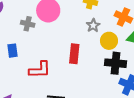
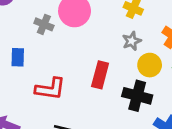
black cross: (116, 63) -> (137, 96), moved

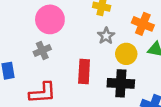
gray cross: (44, 24) -> (42, 51), moved, turned -35

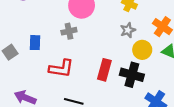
red rectangle: (84, 72) -> (104, 70), moved

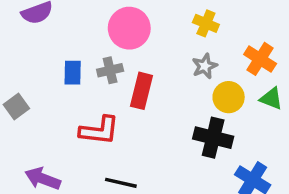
blue rectangle: (35, 43) -> (73, 73), moved
red rectangle: (104, 70) -> (141, 91), moved

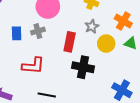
red rectangle: (141, 91) -> (70, 42), moved
black cross: (213, 138) -> (83, 67), moved

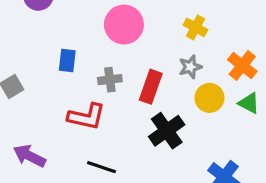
gray cross: (38, 31) -> (110, 80), moved
black cross: (83, 67) -> (167, 131), turned 35

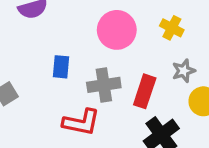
yellow cross: (195, 27) -> (172, 28), moved
gray cross: (110, 80) -> (104, 85), size x1.4

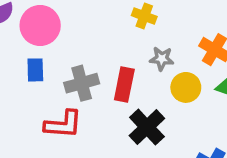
pink circle: (117, 30) -> (40, 25), moved
gray star: (184, 71) -> (162, 59), turned 30

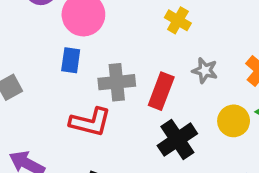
yellow cross: (144, 16) -> (178, 20), moved
yellow circle: (186, 87) -> (234, 121), moved

